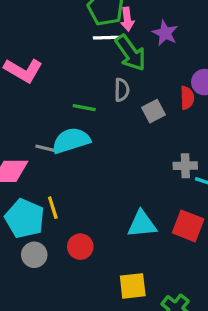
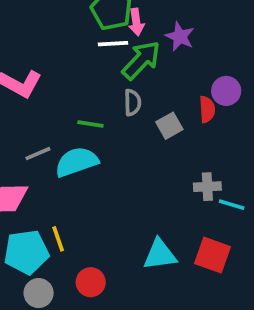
green arrow: (131, 53) -> (141, 60), turned -99
gray line: (47, 149) -> (38, 154), moved, turned -35
cyan pentagon: (25, 218) -> (26, 252), turned -30

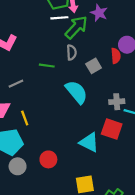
cyan semicircle: (77, 162) -> (76, 92), moved, turned 70
yellow line: (58, 239) -> (25, 118), moved
cyan triangle: (160, 255) -> (89, 142), turned 35
red square: (213, 255) -> (112, 129), moved

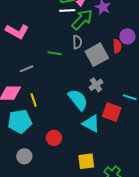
gray square: (94, 66) -> (97, 55), size x1.6
cyan semicircle: (76, 92) -> (78, 100), moved
gray cross: (117, 102) -> (96, 85), moved, turned -32
gray circle: (18, 166) -> (24, 156), moved

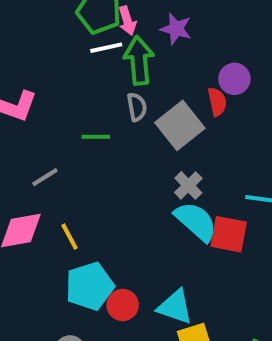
green arrow: (82, 20) -> (139, 60), turned -40
cyan semicircle: (78, 100) -> (196, 221), moved
cyan pentagon: (20, 121) -> (90, 286), moved
cyan triangle: (91, 124) -> (175, 307), moved

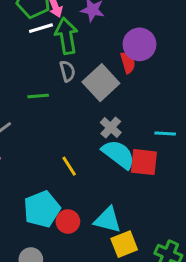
purple circle: (234, 79) -> (139, 44), size x1.4
yellow line: (69, 237) -> (69, 166), moved

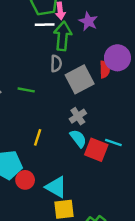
green line: (38, 96) -> (26, 90), moved
cyan line: (165, 133) -> (113, 142), moved
cyan semicircle: (118, 154) -> (78, 138), size x0.7
yellow line: (69, 166) -> (38, 137), turned 35

